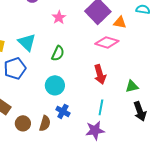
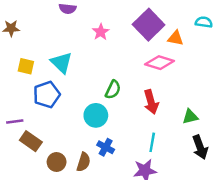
green semicircle: (58, 53) -> (113, 90), moved

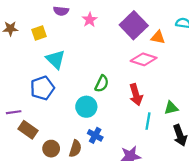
pink star: (101, 32) -> (90, 20), moved
yellow square: (26, 66) -> (39, 33), moved, turned -32
cyan line: (152, 142) -> (148, 121), moved

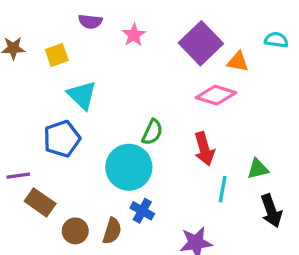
cyan circle: (86, 107) -> (129, 167), size x1.4

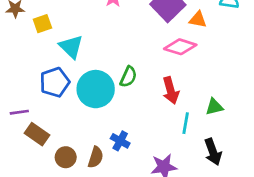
yellow square: (57, 55) -> (42, 24), moved
cyan circle: (129, 167) -> (96, 89), moved
black arrow: (271, 211) -> (213, 152), moved

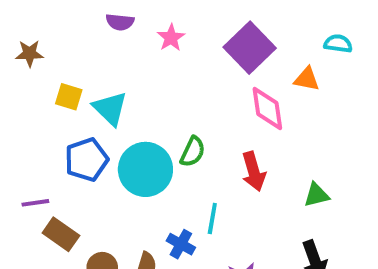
orange triangle: (198, 20) -> (307, 79), moved
yellow square: (42, 24) -> (69, 97), moved, turned 36
pink diamond: (180, 47) -> (267, 108), turned 64
cyan line: (186, 123) -> (212, 219), moved

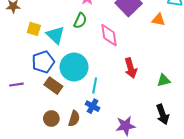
pink diamond: (267, 108) -> (109, 35), moved
green semicircle: (193, 152) -> (80, 21), moved
cyan line: (212, 219) -> (95, 86), moved
brown rectangle: (61, 234) -> (53, 86), moved

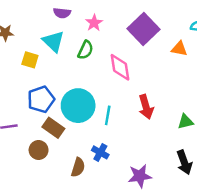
cyan triangle: (55, 35) -> (53, 41), moved
cyan line: (95, 86) -> (108, 115), moved
brown circle: (51, 119) -> (39, 150), moved

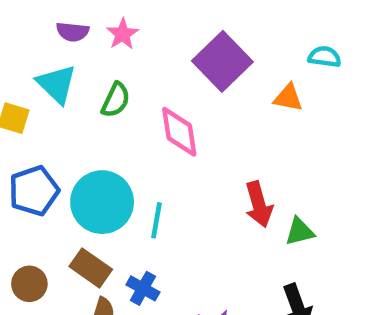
pink star: (94, 23) -> (122, 34), moved
red arrow: (146, 107) -> (259, 204), moved
brown rectangle: (53, 128) -> (91, 268), moved

